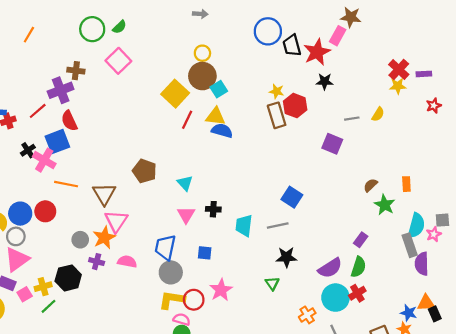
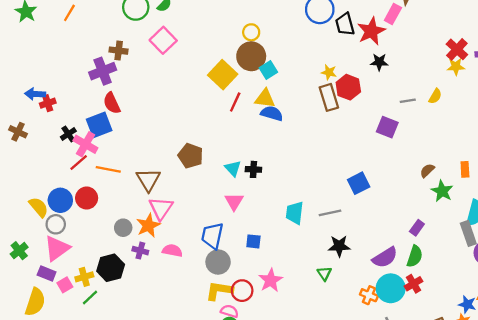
red line: (38, 111) -> (79, 163), moved
blue square: (292, 197) -> (359, 183), moved, turned 30
black cross: (213, 209) -> (253, 169), moved
orange cross: (307, 315) -> (369, 295), moved, turned -35

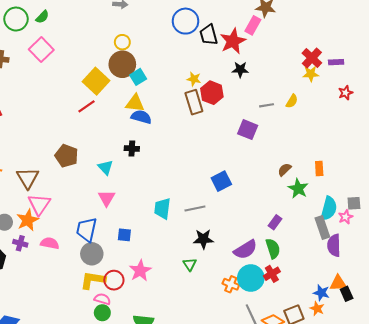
red line: (235, 102) -> (87, 106), moved, turned 30
black cross: (253, 169) -> (132, 149), moved
green semicircle: (415, 256) -> (273, 249), turned -36

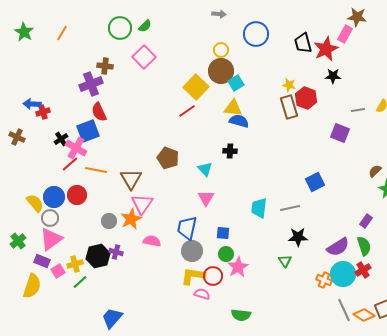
blue circle: (186, 21) -> (256, 34), moved
purple cross: (20, 243) -> (116, 252), moved
green circle: (102, 313) -> (226, 254), moved

